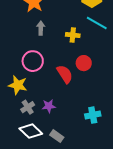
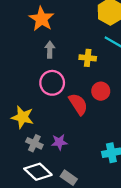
pink circle: (33, 61) -> (52, 83), moved
gray cross: (28, 107) -> (34, 143), turned -32

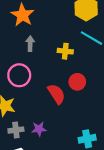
pink circle: (52, 83) -> (19, 75), moved
gray cross: (34, 143) -> (16, 130), turned -32

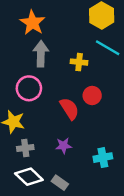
gray arrow: (30, 44) -> (41, 54), size x1.5
purple star: (39, 129) -> (63, 146), moved

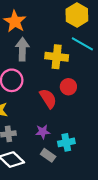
yellow cross: (79, 62) -> (57, 57), size x1.5
cyan cross: (103, 158) -> (66, 142), moved
gray rectangle: (60, 183) -> (48, 155), moved

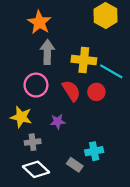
cyan line: (82, 44) -> (111, 71), moved
red semicircle: (48, 99) -> (71, 91), moved
purple star: (43, 132) -> (58, 122), moved

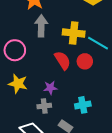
pink circle: (36, 85) -> (15, 50), moved
gray cross: (33, 142) -> (44, 106), moved
cyan cross: (94, 151) -> (83, 105), moved

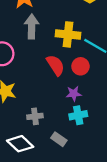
purple star: (50, 88) -> (74, 94), moved

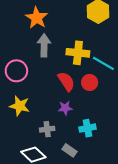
purple star: (74, 94) -> (65, 108), moved

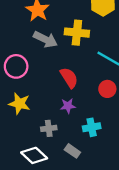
gray arrow: (44, 45) -> (45, 39), turned 115
yellow cross: (78, 53) -> (77, 33), moved
red circle: (90, 82) -> (107, 89), moved

